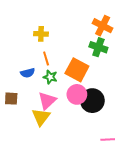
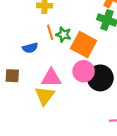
green star: (50, 77) -> (63, 34), moved
pink triangle: (47, 101) -> (51, 78), turned 42

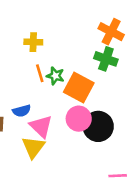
blue semicircle: (30, 48) -> (22, 111), moved
pink triangle: (51, 78) -> (41, 126), turned 45

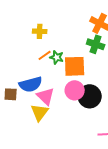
orange line: (40, 73) -> (45, 55), turned 72
orange square: (79, 87) -> (75, 66), turned -30
blue semicircle: (22, 111) -> (31, 84), size x1.6

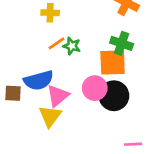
green cross: (96, 44) -> (122, 43), moved
orange square: (75, 66) -> (113, 63), moved
pink triangle: (46, 96) -> (58, 96), turned 36

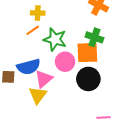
orange line: (56, 43) -> (33, 30), moved
green star: (72, 46) -> (55, 39), size x1.6
pink circle: (95, 88) -> (65, 62), moved

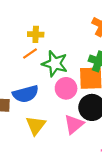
pink triangle: (44, 79) -> (74, 124), moved

